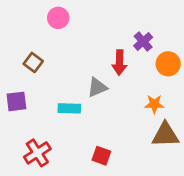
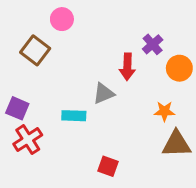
brown square: (33, 62) -> (35, 50), moved, size x1.4
purple square: (16, 101) -> (17, 108), turned 30
red cross: (37, 153) -> (28, 140), moved

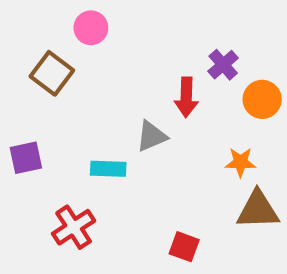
purple square: (17, 108) -> (26, 158), turned -35
red cross: (28, 140) -> (74, 227), moved
red square: (108, 166) -> (184, 247), moved

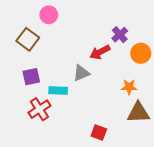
red arrow: (186, 97) -> (100, 52), turned 60
purple square: (26, 158) -> (31, 77), moved
red cross: (74, 227) -> (39, 109), moved

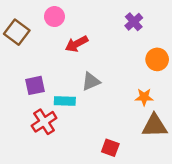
purple cross: (120, 35) -> (134, 22), moved
brown square: (28, 39) -> (17, 32), moved
red arrow: (100, 52) -> (77, 44), moved

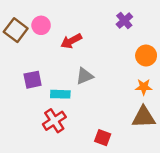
pink circle: (54, 17) -> (41, 25), moved
orange star: (144, 97) -> (144, 87), moved
red cross: (44, 122) -> (54, 121), moved

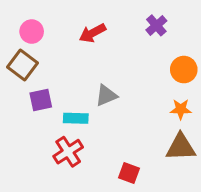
pink circle: (41, 25) -> (32, 32), moved
brown square: (16, 30) -> (22, 65), moved
red arrow: (71, 41) -> (92, 33), moved

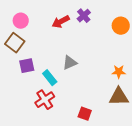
purple cross: (156, 25) -> (84, 16), moved
orange circle: (184, 70) -> (121, 26), moved
cyan rectangle: (76, 118) -> (50, 78), turned 49

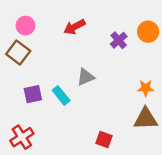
purple cross: (84, 16) -> (119, 40), moved
purple square: (27, 66) -> (33, 94), moved
red cross: (45, 100) -> (22, 137), moved

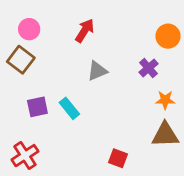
red arrow: (75, 27) -> (85, 31), turned 150
purple cross: (119, 40) -> (149, 68), moved
gray triangle: (86, 77) -> (97, 71), moved

